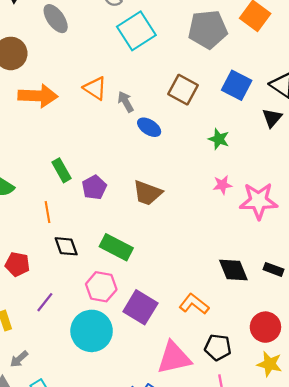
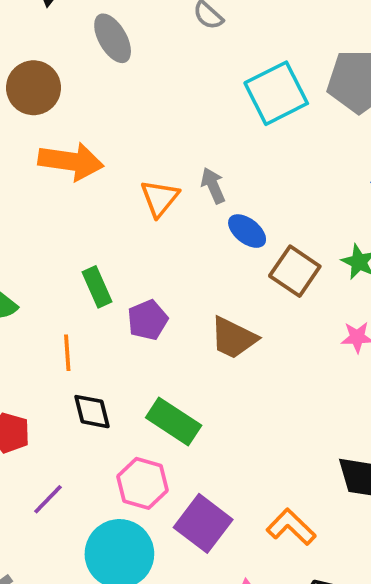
cyan square: (136, 31) -> (276, 93), moved
orange triangle: (95, 88) -> (160, 198), moved, turned 30
brown square: (183, 90) -> (295, 271), moved

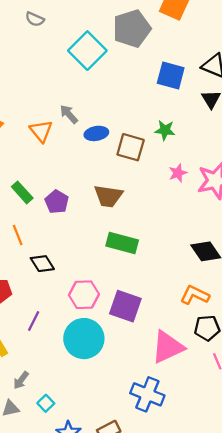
blue ellipse: (247, 231) -> (96, 133), turned -30
green rectangle: (174, 421) -> (122, 243), moved
orange L-shape: (291, 527) -> (195, 295), moved

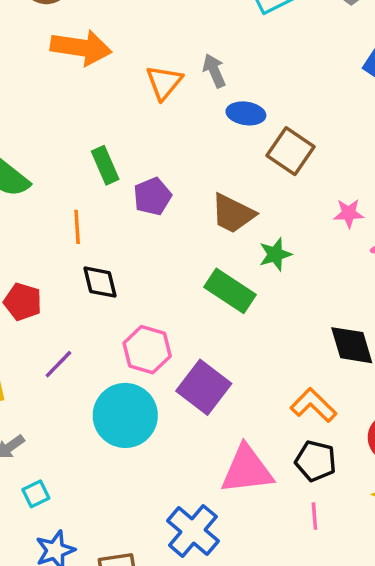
green star: (165, 130) -> (275, 254), moved, turned 30

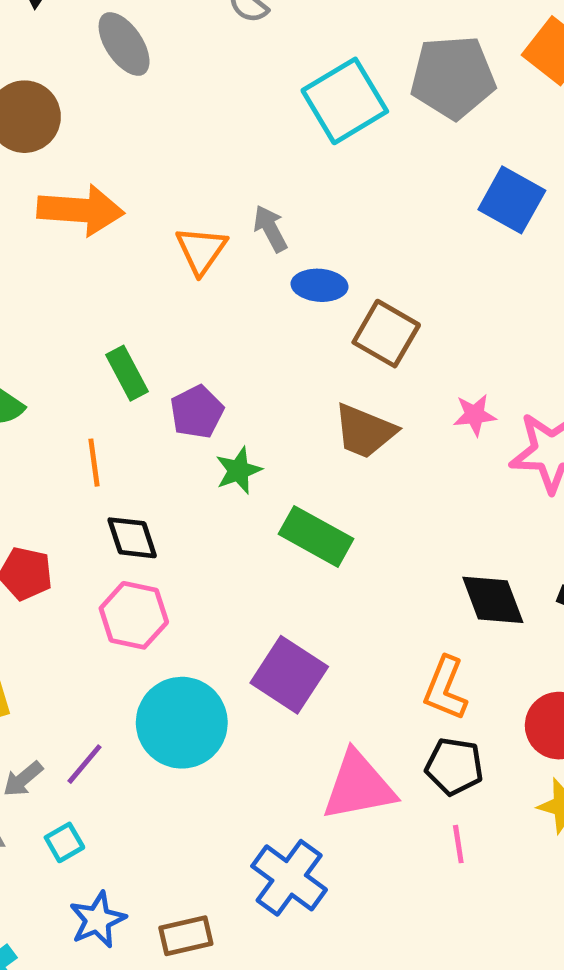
brown trapezoid: (233, 214) -> (365, 431), moved
green star: (275, 254) -> (239, 470), moved
pink hexagon: (147, 350) -> (134, 615), moved
purple line: (58, 364) -> (85, 764), moved
orange L-shape: (313, 405) -> (445, 688), turned -108

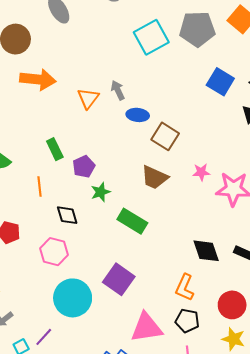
black diamond: (132, 538) -> (67, 215), moved
purple line: (85, 764) -> (44, 337), moved

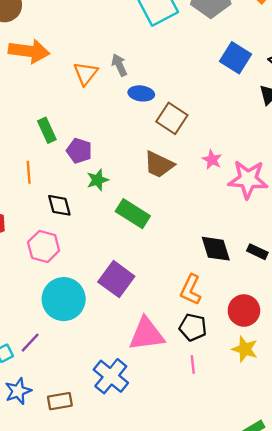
purple pentagon: (84, 167) -> (79, 151), turned -30
pink star: (201, 172) -> (212, 160), turned 30

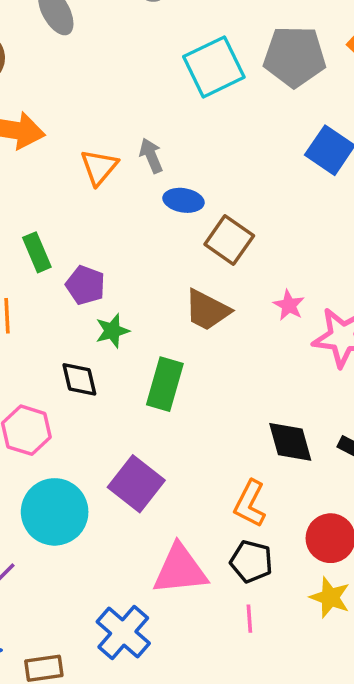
black diamond: (59, 205) -> (79, 379), moved
green rectangle: (133, 214) -> (165, 384), turned 72

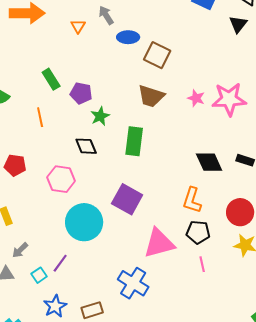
orange triangle: (99, 167) -> (78, 26), size x0.7
pink star: (289, 305) -> (196, 98), moved

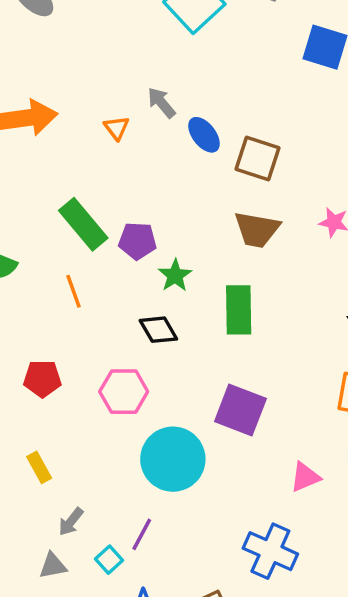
blue ellipse: (128, 37) -> (204, 135), turned 60
green rectangle: (51, 79) -> (83, 224), size x1.4
pink triangle: (159, 243) -> (305, 477), size x0.6

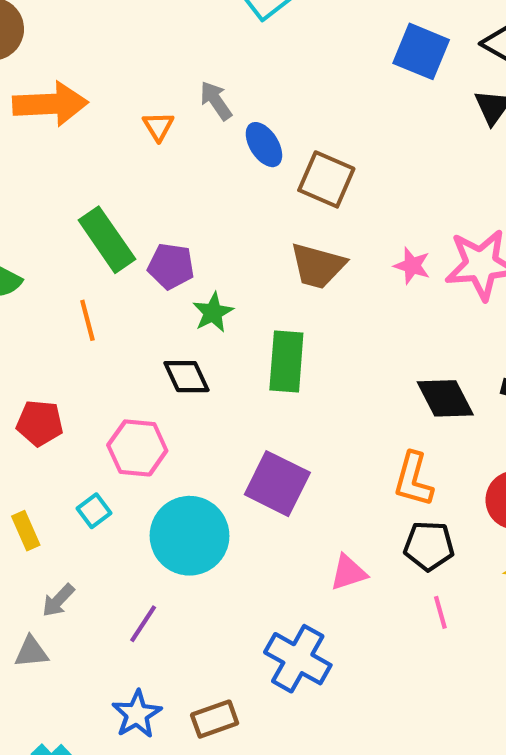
cyan square: (109, 560) -> (94, 511), moved

